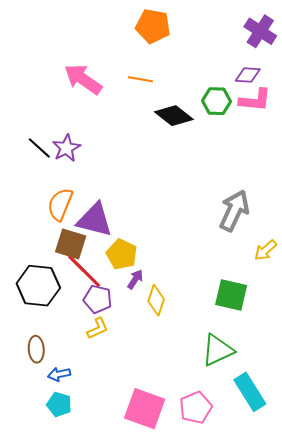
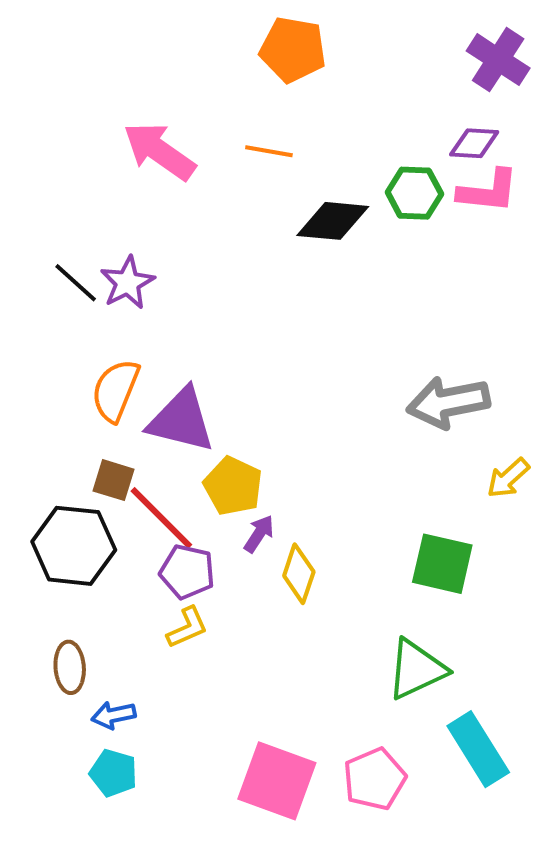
black diamond: (174, 116) -> (333, 221), turned -33
gray arrow: (234, 211) -> (448, 402), turned -126
brown square: (71, 244) -> (114, 480), moved, size x0.7

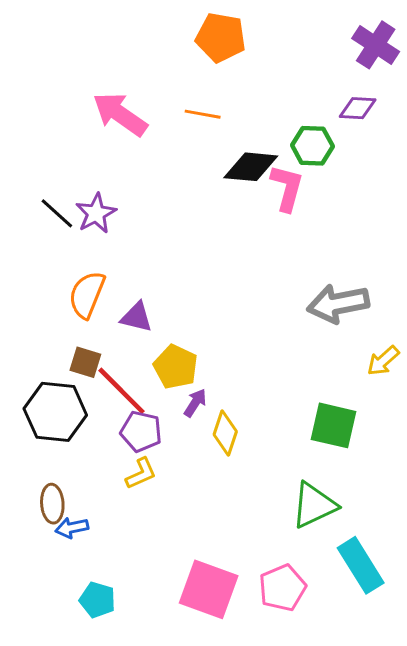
pink L-shape: (488, 191) -> (287, 188), moved, turned -81
purple triangle: (181, 420) -> (137, 317), size x0.6
blue arrow: (114, 715) -> (72, 528), moved
cyan pentagon: (114, 773) -> (97, 600), moved

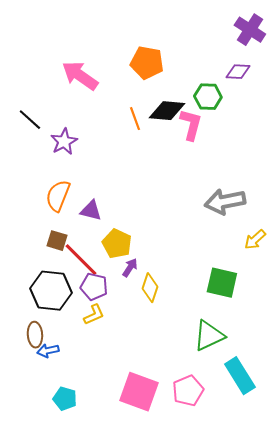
orange pentagon: (221, 37) -> (147, 63), moved
orange line: (203, 114) -> (135, 119), moved, turned 60
black line: (57, 213) -> (30, 120), moved
black hexagon: (55, 412) -> (51, 291), moved

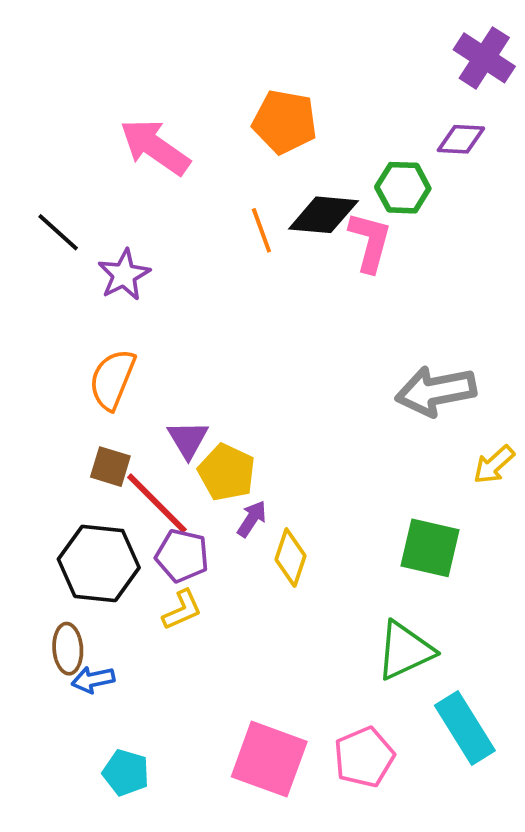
purple triangle: (91, 211) -> (188, 439), moved, turned 45

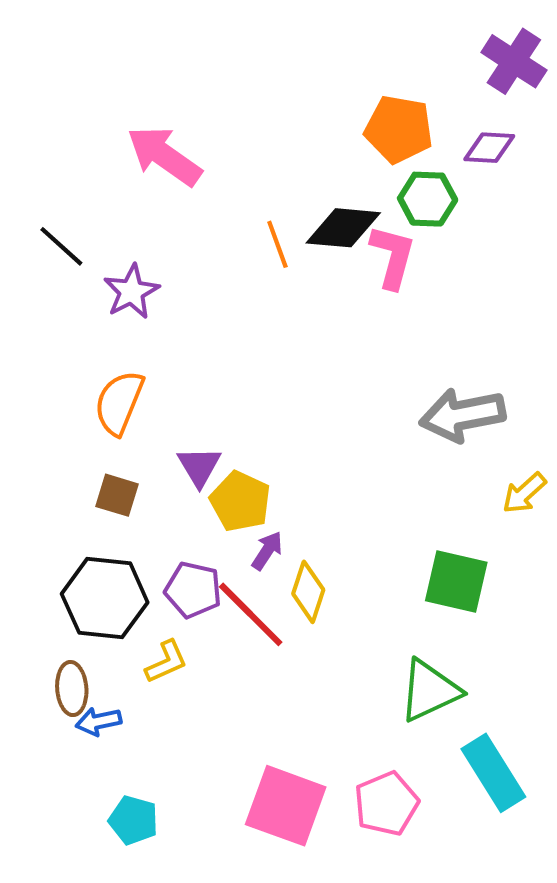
orange pentagon: (285, 122) -> (399, 129), moved
red line: (157, 503) -> (251, 614), moved
yellow L-shape: (182, 610) -> (166, 662), moved

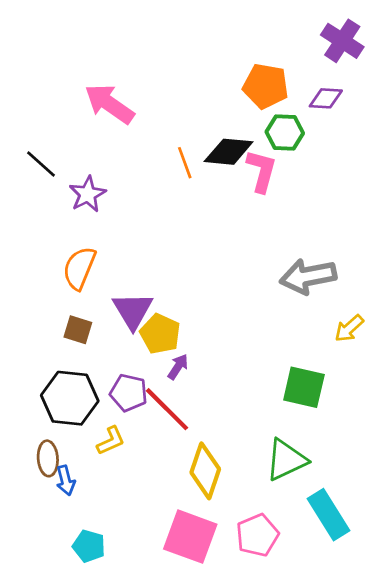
purple triangle: (199, 466) -> (133, 311), size x1.4
yellow diamond: (308, 592) -> (205, 471), moved, size x1.4
blue arrow: (98, 721) -> (66, 480), turned -92

